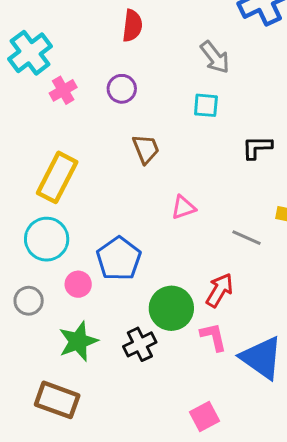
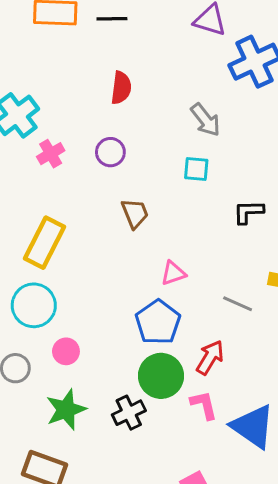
blue pentagon: (119, 259) -> (158, 322), moved

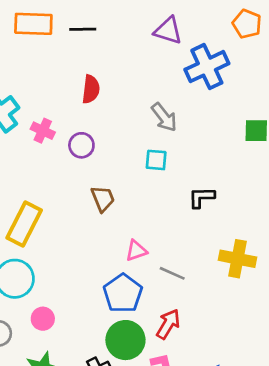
pink cross: (51, 154) -> (43, 131), moved, turned -35
gray line: (238, 304) -> (172, 273), moved

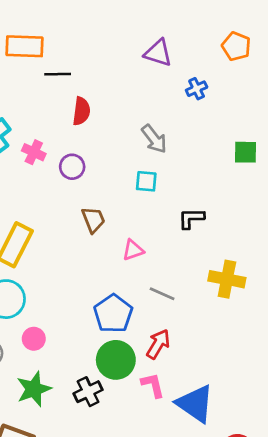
black line: (83, 29) -> (58, 74), moved
blue cross: (207, 67) -> (197, 89), size x0.5
pink triangle: (136, 251) -> (133, 250), moved

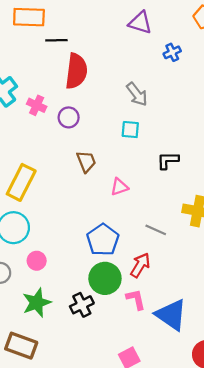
red semicircle: (81, 111) -> (76, 71), size x1.5
gray line: (162, 294) -> (156, 230), moved

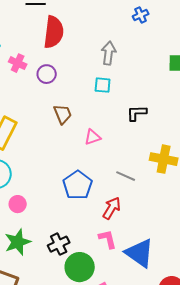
gray arrow: (137, 94) -> (109, 53), turned -135
green circle: (105, 278) -> (80, 267), moved

